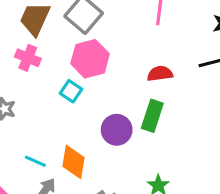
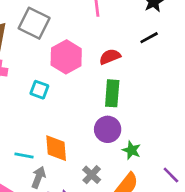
pink hexagon: (90, 59) -> (66, 57), moved
purple circle: (117, 130) -> (108, 129), moved

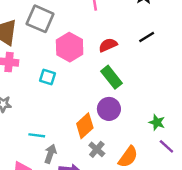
black line: (149, 38) -> (147, 37), moved
green rectangle: (112, 93) -> (111, 77), turned -40
orange diamond: (56, 148) -> (85, 126), moved, turned 55
green star: (132, 150) -> (157, 122), moved

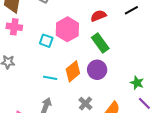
pink hexagon: (70, 47) -> (67, 29), moved
orange diamond: (85, 126) -> (73, 71), moved
cyan line: (37, 135) -> (50, 78), moved

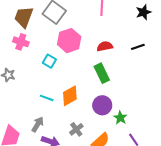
pink hexagon: (67, 29) -> (69, 41), moved
purple circle: (97, 70) -> (102, 105), moved
green star: (137, 83) -> (120, 118), moved

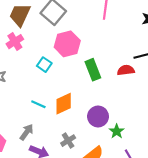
pink cross: (21, 42) -> (15, 42), turned 35
red semicircle: (105, 46) -> (126, 70), moved
green rectangle: (102, 73) -> (93, 70), moved

